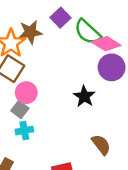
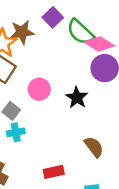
pink circle: (26, 93) -> (39, 89), moved

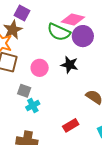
purple square: (53, 17) -> (22, 13), moved
green semicircle: (80, 32) -> (59, 32), moved

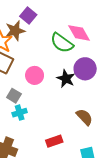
pink diamond: (73, 20) -> (79, 33), turned 35
purple circle: (83, 36) -> (85, 69), moved

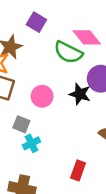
purple square: (28, 15) -> (36, 22), moved
red rectangle: (54, 141) -> (78, 170), turned -42

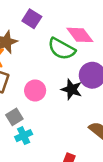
gray square: (21, 124) -> (14, 117), turned 35

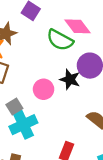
pink circle: (35, 90) -> (44, 89), moved
cyan cross: (24, 136) -> (23, 125), size x1.6

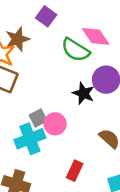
pink circle: (44, 89) -> (55, 124), moved
gray square: (14, 106) -> (38, 118), moved

